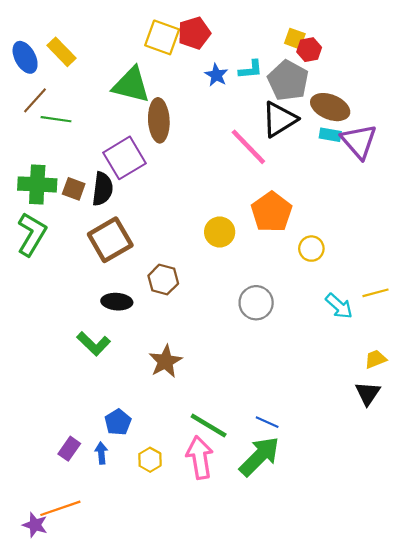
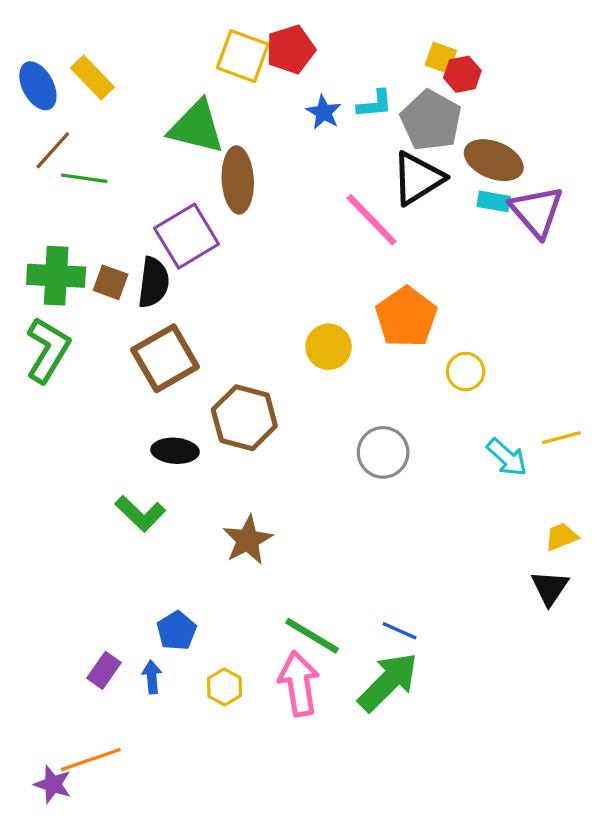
brown hexagon: (163, 280) -> (244, 418), size x1.4

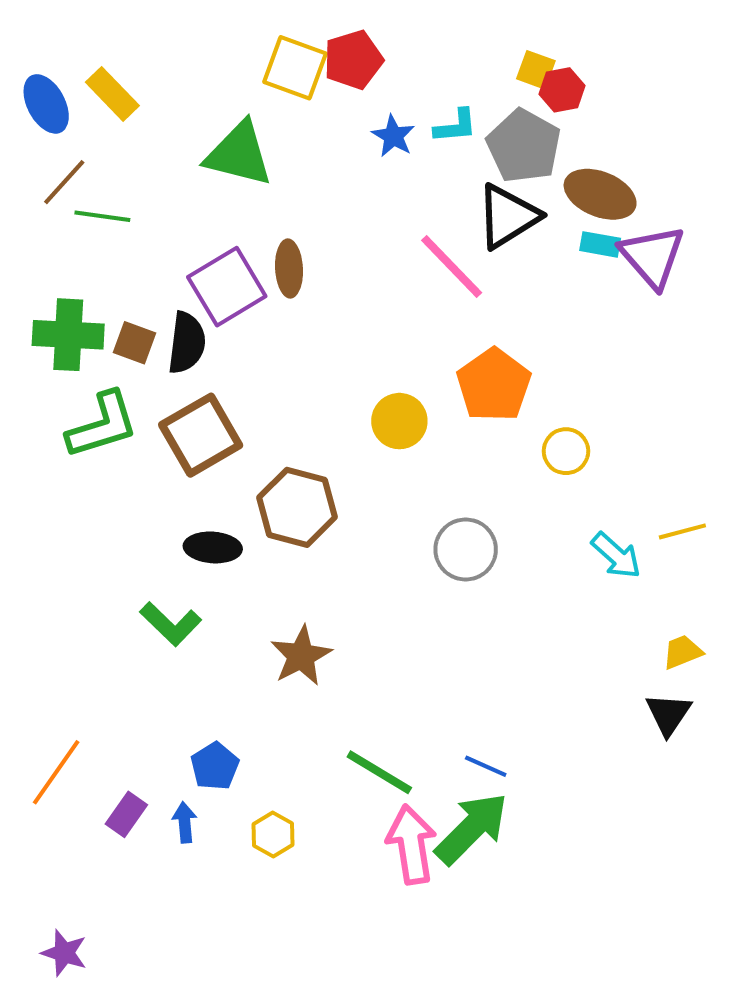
brown ellipse: (238, 180) -> (289, 269), moved, size x0.7
green L-shape: (48, 350) -> (102, 425), moved, turned 42
pink arrow: (299, 684) -> (411, 845), moved
orange line: (91, 760) -> (56, 772), moved, turned -36

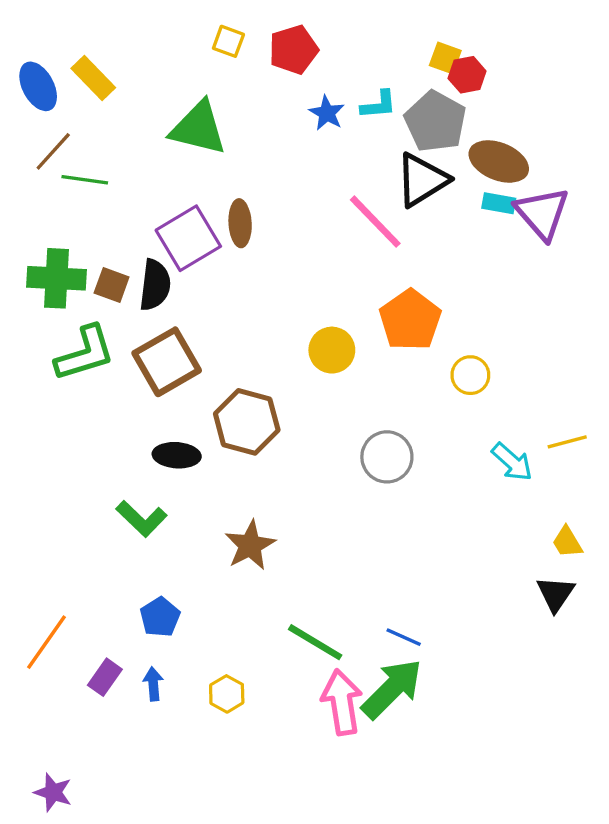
yellow square: (295, 68) -> (228, 41), moved, size x0.6
yellow trapezoid: (682, 652) -> (567, 542), turned -99
blue pentagon: (215, 766) -> (160, 617), moved

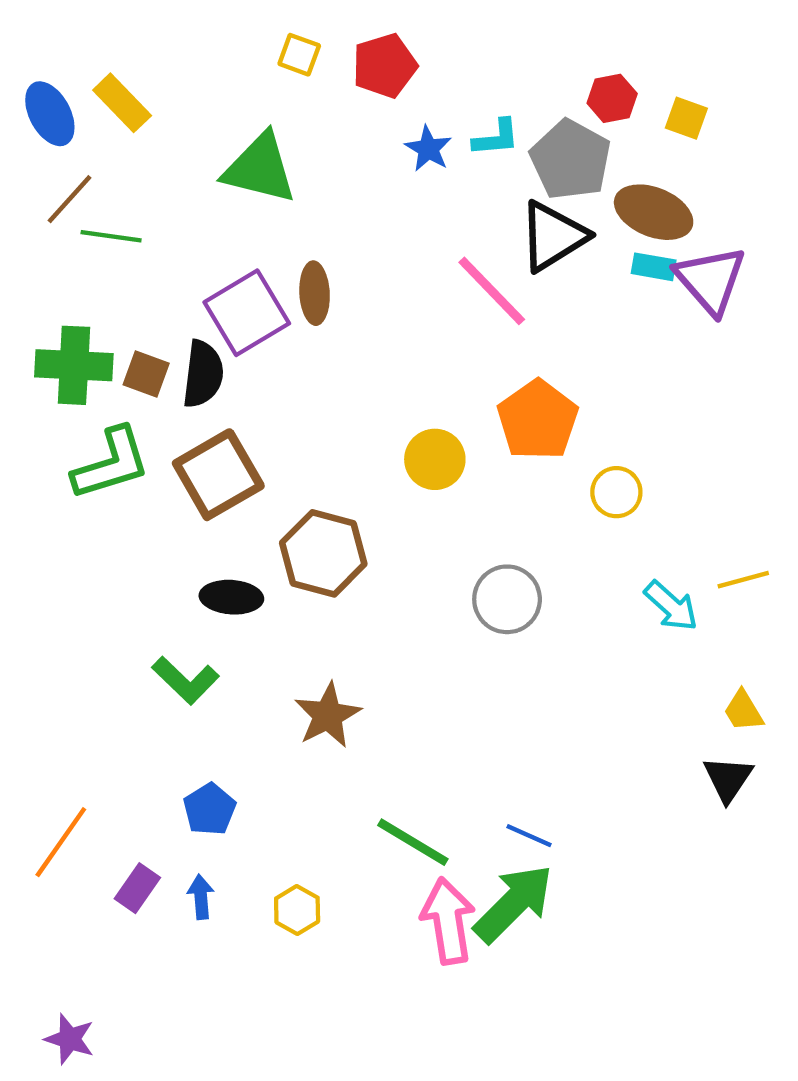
yellow square: (445, 58) -> (686, 118), moved

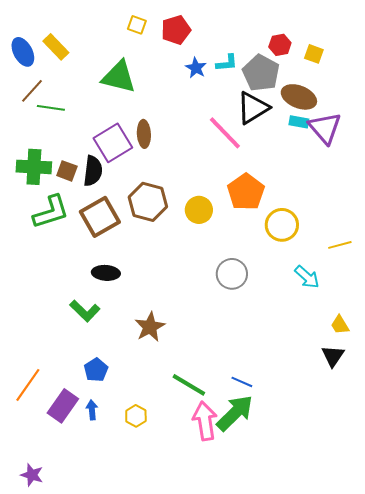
yellow circle: (616, 492) -> (282, 225), size x1.4
brown hexagon: (323, 553) -> (148, 202), moved
yellow line: (743, 580) -> (340, 245), moved
purple rectangle: (137, 888) -> (63, 406), size x1.5

